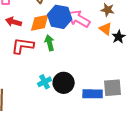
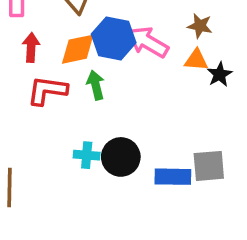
red arrow: (14, 22) -> (31, 47), turned 77
orange triangle: (106, 29) -> (196, 60), turned -32
cyan cross: (45, 82) -> (87, 155), turned 32

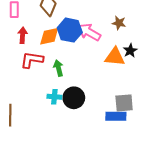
orange triangle: (196, 60) -> (115, 57), moved, size x1.5
green arrow: (96, 85) -> (58, 68), moved
blue rectangle: (173, 177) -> (116, 116), moved

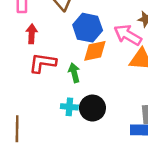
pink arrow: (89, 32) -> (128, 35), moved
orange diamond: (49, 36) -> (95, 51), moved

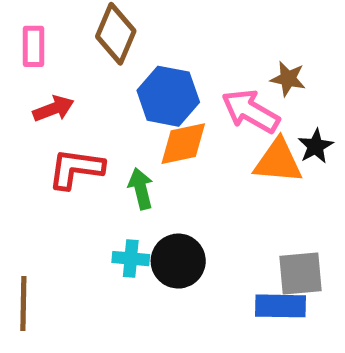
red arrow: (32, 34) -> (53, 109), turned 66

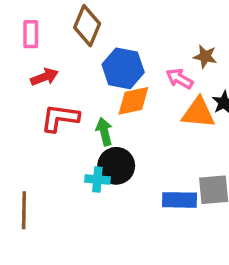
pink arrow: (251, 111) -> (179, 79), size x0.7
black circle: (178, 261) -> (116, 166), moved
blue rectangle: (281, 306) -> (179, 200), moved

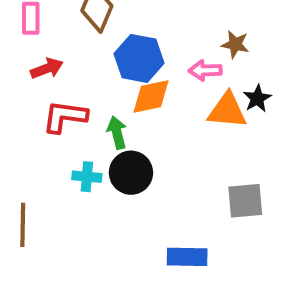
pink arrow: (179, 79) -> (205, 70), turned -32
cyan cross: (97, 179) -> (87, 177), moved
blue rectangle: (179, 200) -> (187, 257), moved

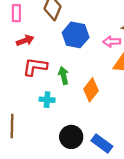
orange diamond: (151, 96) -> (91, 90), moved, turned -40
black circle: (131, 173) -> (71, 137), moved
blue rectangle: (187, 257) -> (102, 144), turned 35

